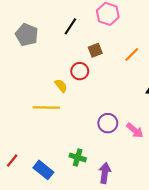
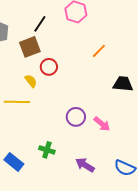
brown square: (95, 50) -> (30, 47), moved, size x1.5
purple arrow: (105, 173) -> (85, 165), moved, turned -66

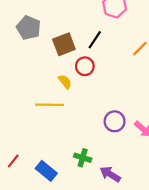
black line: (40, 24) -> (95, 40), moved
purple arrow: (85, 165) -> (110, 174), moved

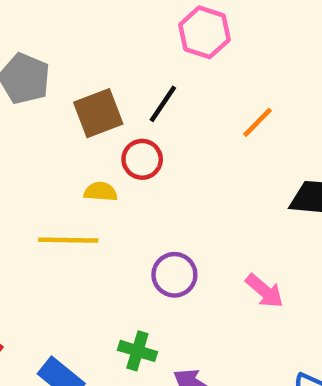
yellow semicircle: (65, 82) -> (101, 192), turned -48
purple circle: (115, 121) -> (174, 275), moved

